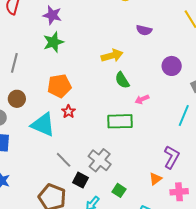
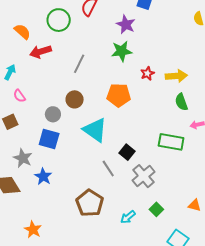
red star: (68, 112) -> (147, 73), moved
orange triangle: (155, 179) -> (195, 205), turned 40
black square: (80, 180) -> (127, 152), moved

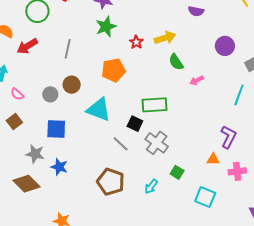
gray circle: (53, 114) -> (50, 94), moved
green rectangle: (171, 142) -> (155, 105), moved

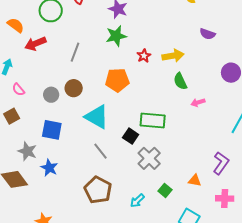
gray line: (121, 144) -> (100, 151), moved
orange triangle: (213, 159) -> (195, 180), moved

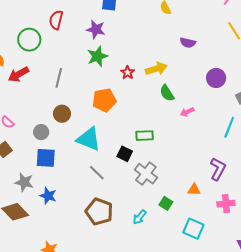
gray circle: (51, 95) -> (41, 132), moved
green rectangle: (153, 120) -> (145, 136), size x0.7

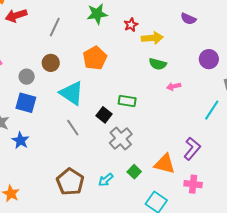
red star: (128, 73) -> (131, 25), moved
green semicircle: (167, 93) -> (158, 64), turned -54
orange pentagon: (104, 100) -> (95, 58), turned -30
orange triangle: (194, 190) -> (165, 164), size x1.6
brown pentagon: (99, 212) -> (70, 182), moved

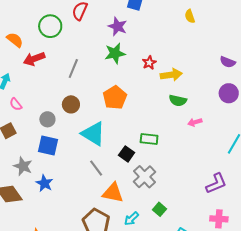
purple semicircle: (188, 19) -> (228, 62), moved
purple L-shape: (192, 149) -> (216, 183), turned 30
orange triangle: (165, 164) -> (113, 193), moved

